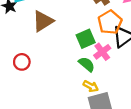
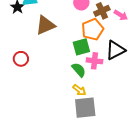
orange pentagon: (110, 22) -> (93, 29), moved
pink cross: (102, 52) -> (94, 61), turned 35

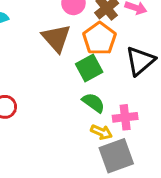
brown triangle: (45, 25) -> (56, 38), moved, turned -35
pink cross: (94, 61) -> (125, 117), moved

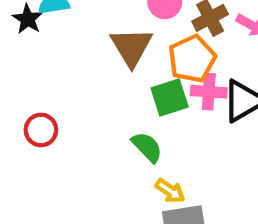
green semicircle: (93, 103) -> (147, 147), moved
pink cross: (125, 117) -> (209, 92), moved

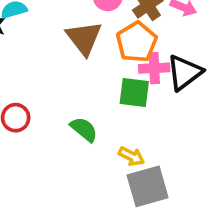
green square: (170, 97) -> (134, 93), moved, turned 32
green semicircle: (147, 147) -> (84, 129), moved

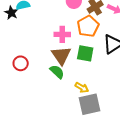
brown triangle: (84, 38) -> (61, 55), moved
pink cross: (154, 68) -> (62, 34), moved

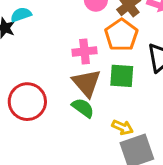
red circle: (21, 63) -> (27, 102), size x1.6

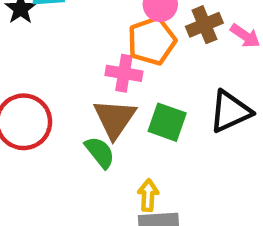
orange pentagon: (121, 35) -> (152, 41), moved
yellow arrow: (122, 127) -> (148, 195), turned -126

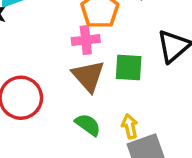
green semicircle: (100, 152) -> (88, 125), moved

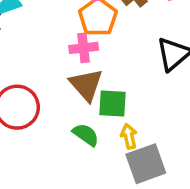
green square: (129, 68) -> (113, 103), moved

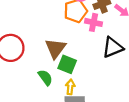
pink cross: (84, 48) -> (93, 22), moved

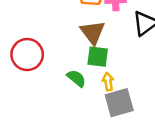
brown triangle: (55, 48) -> (93, 32), moved

